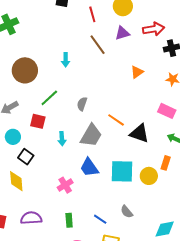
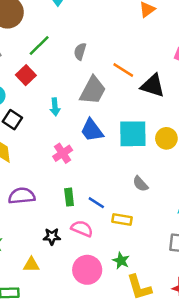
red square: (38, 121) -> (26, 75), turned 35
cyan arrow: (62, 139) -> (55, 107), moved
blue line: (100, 219) -> (96, 203), moved

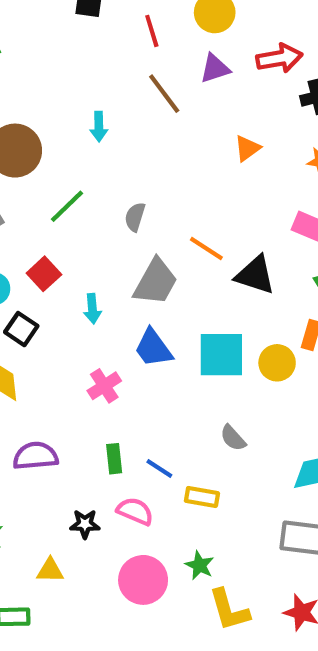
red square: (26, 75) -> (44, 274), moved

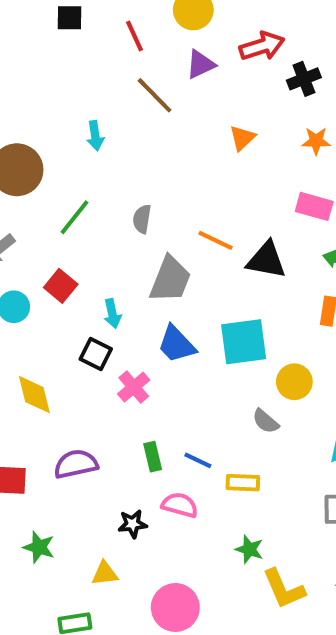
black square: (21, 329) -> (96, 354), moved
yellow circle: (277, 363) -> (294, 382), moved
pink circle: (143, 580) -> (175, 607), moved

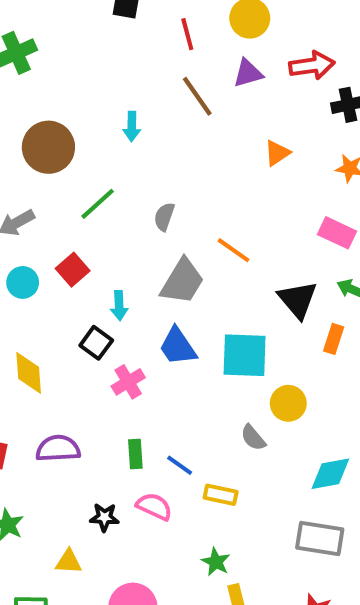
black triangle: (266, 260) -> (298, 300), moved, turned 30

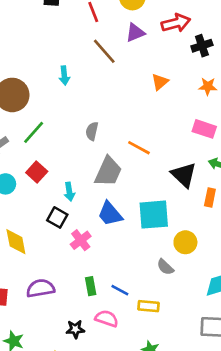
green line: (98, 204) -> (34, 132), moved

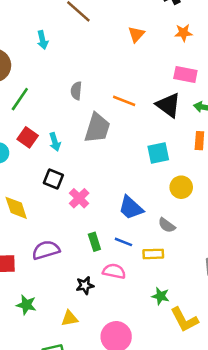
black triangle: (184, 175) -> (168, 105), moved
cyan arrow: (69, 192) -> (55, 142), moved
blue trapezoid: (110, 214) -> (131, 208), moved
cyan square: (154, 215) -> (158, 153), moved, size x0.7
gray semicircle: (165, 267) -> (167, 225), moved

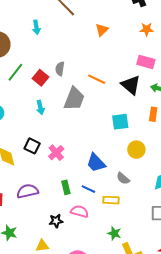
orange triangle: (136, 34) -> (102, 30), moved
red square: (28, 137) -> (40, 78), moved
black square: (53, 179) -> (32, 146), moved

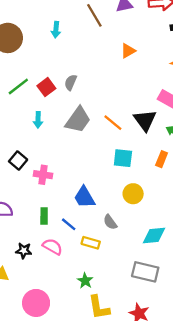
green line: (15, 72) -> (18, 86), moved
orange line: (97, 79) -> (113, 123), moved
pink cross: (56, 153) -> (43, 175), turned 35

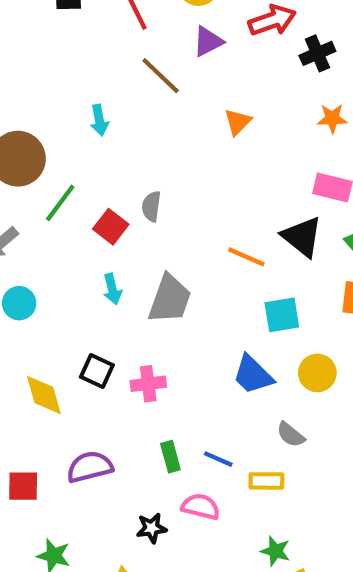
green line: (18, 86) -> (60, 203), moved
gray trapezoid: (78, 120) -> (170, 299), moved
blue trapezoid: (84, 197) -> (253, 375), moved

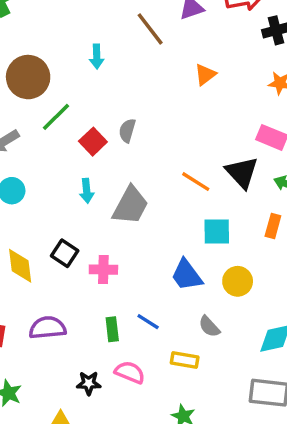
blue line: (218, 459) -> (148, 322), moved

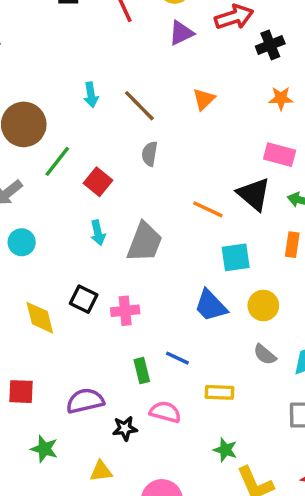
brown line: (150, 29) -> (139, 106), moved
gray semicircle: (127, 131) -> (150, 154), moved
gray semicircle: (209, 327) -> (265, 355), moved
purple semicircle: (47, 328) -> (85, 401), moved

